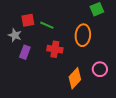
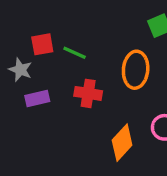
purple rectangle: (25, 52) -> (37, 99), turned 56

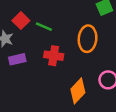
red square: (42, 44) -> (21, 21), turned -35

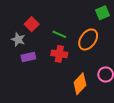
green line: (44, 27) -> (59, 34), moved
orange ellipse: (88, 39) -> (88, 39), turned 30

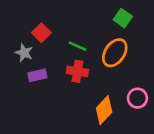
green square: (103, 13) -> (123, 18), moved, turned -32

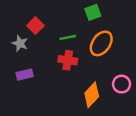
green square: (123, 18) -> (93, 12), moved, turned 35
green line: (77, 46) -> (68, 37), turned -35
purple rectangle: (37, 75) -> (25, 75), moved

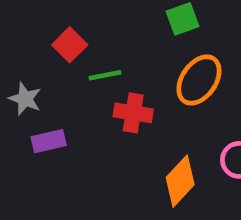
green line: (68, 37) -> (105, 75), moved
gray star: (20, 43) -> (25, 99), moved

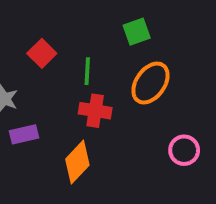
green line: (105, 75) -> (87, 71), moved, turned -76
orange diamond: (180, 181) -> (77, 162), moved

